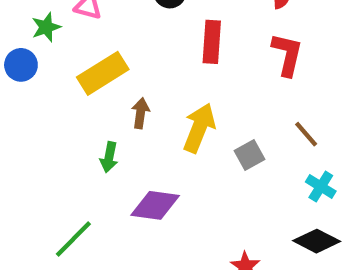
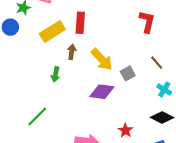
red rectangle: (212, 42) -> (80, 23), moved
yellow arrow: (199, 128) -> (102, 59), turned 115
purple diamond: (155, 205) -> (102, 92), moved

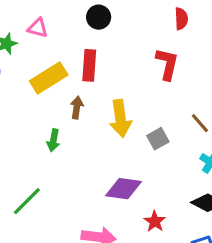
red L-shape: (147, 22) -> (167, 64), moved
yellow arrow: (102, 59) -> (120, 118), turned 35
purple diamond: (102, 92) -> (124, 189), moved

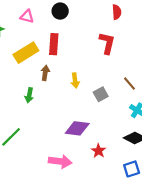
pink triangle: (38, 28) -> (27, 16), moved
yellow arrow: (120, 118) -> (75, 80), size x0.6

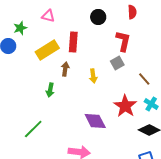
black circle: (60, 11) -> (98, 17), moved
gray square: (101, 94) -> (117, 63), moved
purple diamond: (77, 128) -> (95, 121), turned 55
red star: (99, 151) -> (125, 106), moved, size x1.6

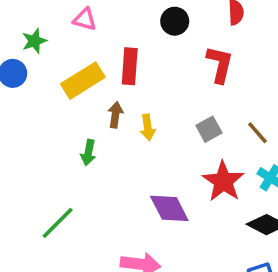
gray square: (117, 63) -> (209, 129), moved
yellow arrow: (93, 76) -> (148, 127), moved

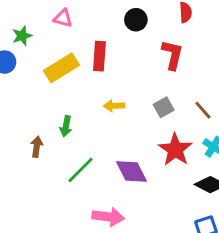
brown arrow: (115, 115) -> (37, 147), moved
yellow arrow: (148, 127) -> (114, 106), turned 96
green line: (58, 223) -> (80, 170), moved

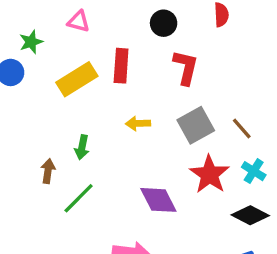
red L-shape: (172, 55) -> (186, 67), moved
gray square: (164, 107) -> (196, 125), size x1.5
green line: (80, 170) -> (79, 198), moved

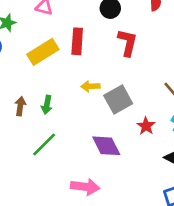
gray square: (196, 125) -> (118, 100), moved
brown arrow: (48, 171) -> (20, 106), moved
red star: (209, 174) -> (146, 126), size x0.6

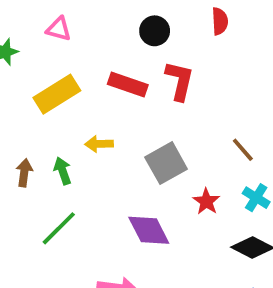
red rectangle: (77, 41) -> (128, 85), moved, turned -75
yellow arrow: (90, 86) -> (99, 144), moved
green arrow: (47, 105) -> (63, 171), turned 150

